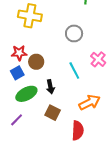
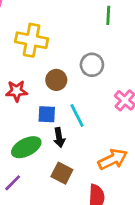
brown circle: (36, 62) -> (56, 80), moved
cyan line: (74, 70) -> (77, 116), moved
blue square: (17, 73) -> (47, 114), moved, turned 32

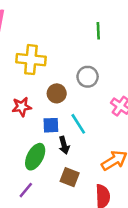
green ellipse: (26, 147) -> (35, 157), turned -30

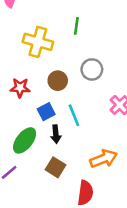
green line: (98, 31) -> (76, 26), moved
blue square: (51, 125) -> (46, 112), turned -35

